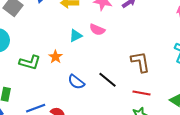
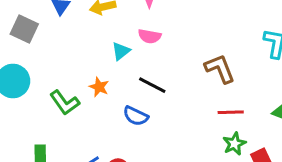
green L-shape: (30, 62) -> (65, 103), turned 50
black line: (108, 80) -> (152, 85), moved

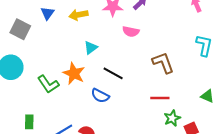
pink semicircle: (150, 36) -> (131, 32), moved
orange star: (99, 87) -> (74, 74), size x1.5
red line: (231, 112) -> (160, 98), moved

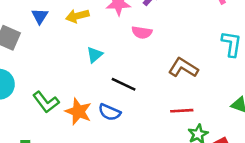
brown L-shape: (163, 63) -> (183, 68), turned -35
orange star: (74, 74) -> (78, 112), moved

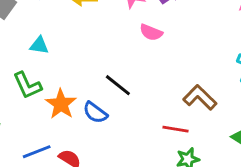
cyan triangle: (95, 55) -> (39, 45), moved, turned 36
brown L-shape: (183, 68) -> (200, 97), moved

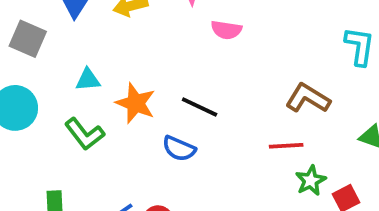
orange star: (61, 104) -> (136, 103), moved

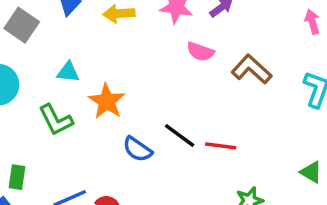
brown L-shape: (308, 98) -> (252, 69), moved
black line: (200, 107) -> (180, 135), moved
red line: (286, 146) -> (221, 146), moved

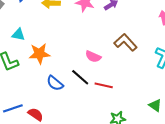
pink semicircle: (200, 52) -> (93, 57), moved
orange star: (107, 101) -> (39, 54), turned 30

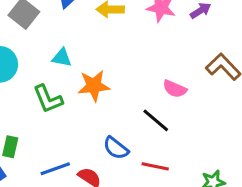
blue semicircle: (55, 83) -> (116, 148), moved
red line: (104, 85) -> (155, 166), moved

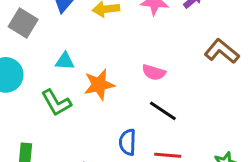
pink semicircle: (175, 89) -> (154, 72), moved
blue semicircle: (116, 148) -> (128, 142), turned 60

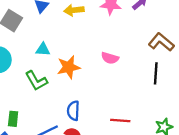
black line: (163, 111) -> (156, 73), moved, turned 60
blue semicircle: (128, 142) -> (73, 111), moved

